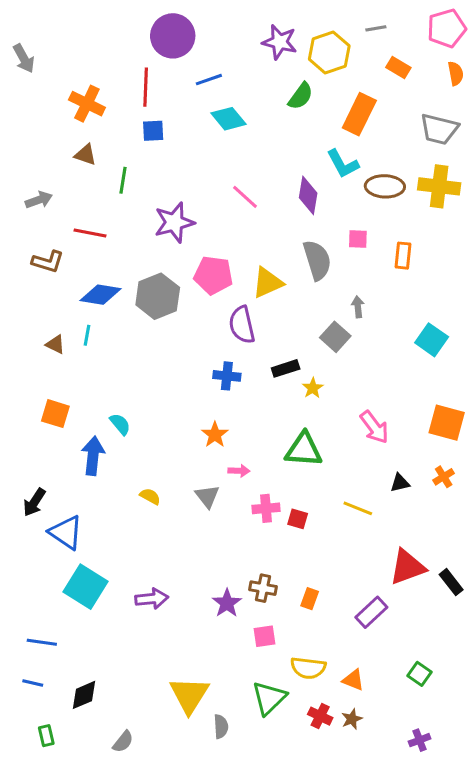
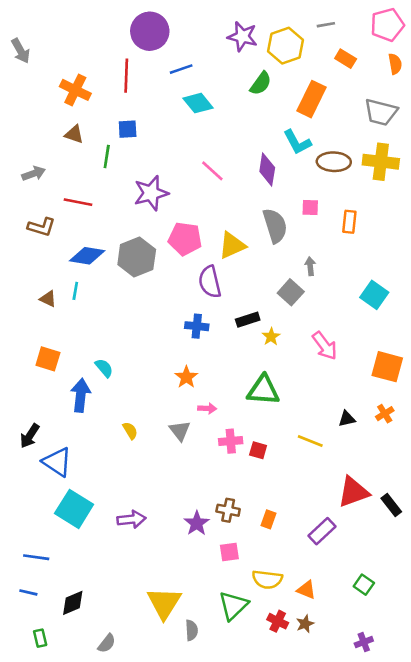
blue square: (153, 131) -> (128, 129), moved
pink arrow: (374, 427) -> (325, 346), moved
yellow semicircle: (150, 496) -> (130, 431), turned 30

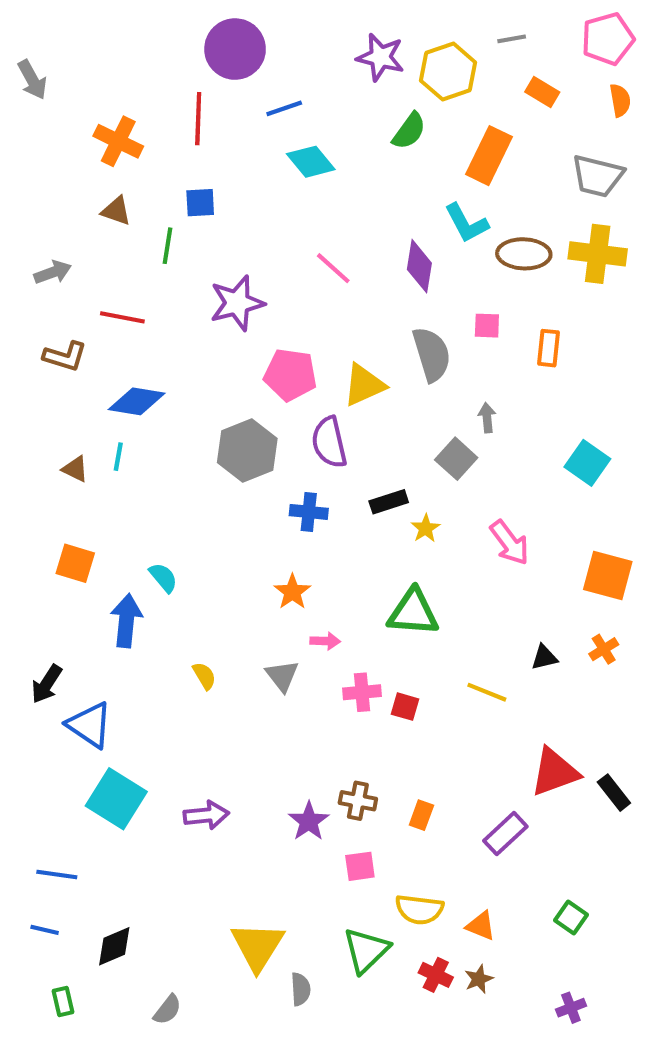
gray hexagon: (137, 257) -> (247, 451), moved

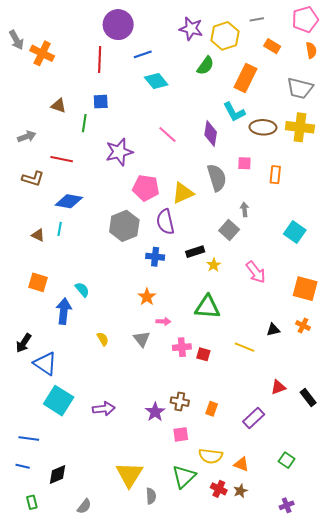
orange cross: (118, 141) -> (42, 53), moved
orange cross: (604, 649) -> (303, 326), turned -32
red triangle: (555, 772) -> (278, 387), size x0.6

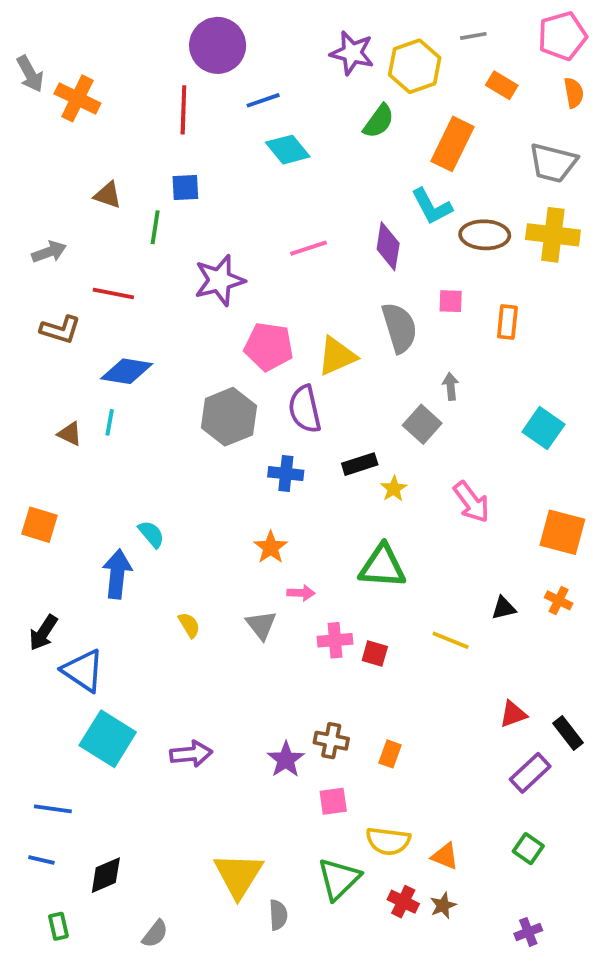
pink line: (167, 134) -> (309, 248), turned -60
orange square: (38, 282) -> (40, 525), moved
purple rectangle: (254, 418) -> (530, 773), moved

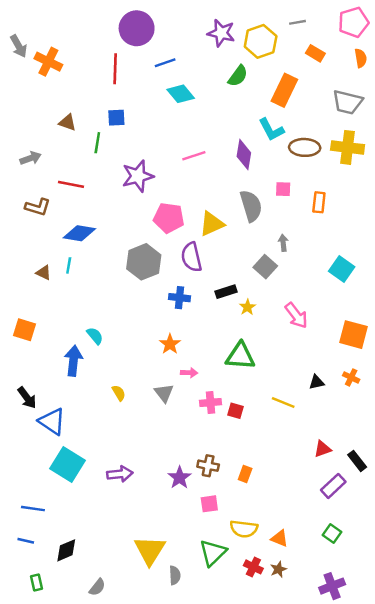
black arrow: (43, 633) -> (27, 398), turned -70
purple cross: (528, 932) -> (332, 586), size x1.5

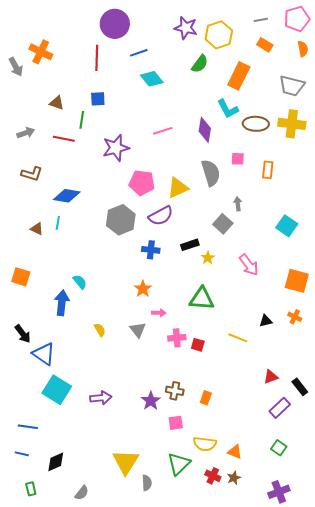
gray line: (297, 22) -> (261, 20), moved
gray arrow: (19, 46) -> (16, 67), moved
red line: (71, 184) -> (64, 139), moved
purple semicircle: (191, 257) -> (161, 216), turned -105

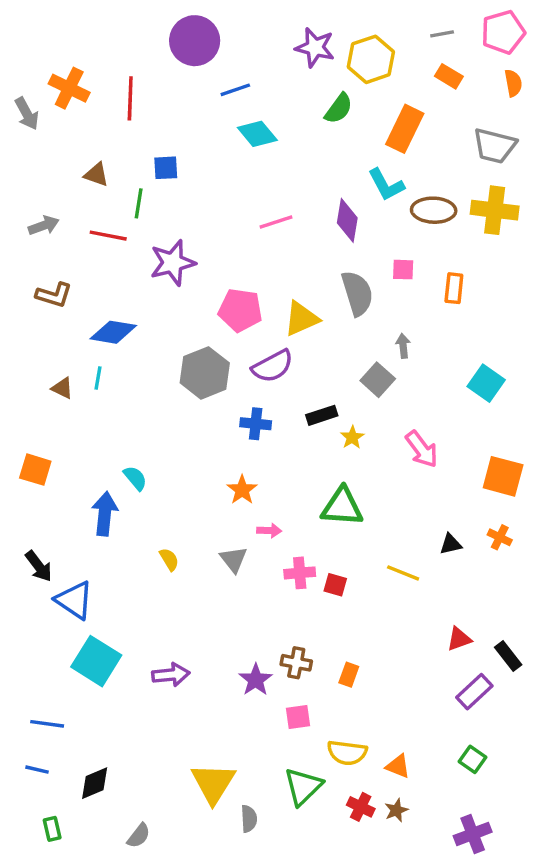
red line: (97, 58) -> (130, 98), moved
purple star: (116, 148) -> (173, 263), moved

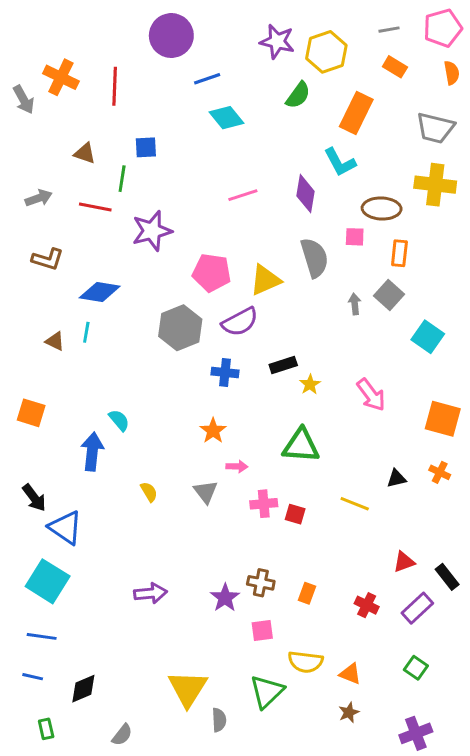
brown ellipse: (434, 210) -> (382, 208), moved
gray square: (378, 380) -> (389, 295), moved
cyan square: (96, 661) -> (48, 581), moved
red cross: (361, 807) -> (367, 605), moved

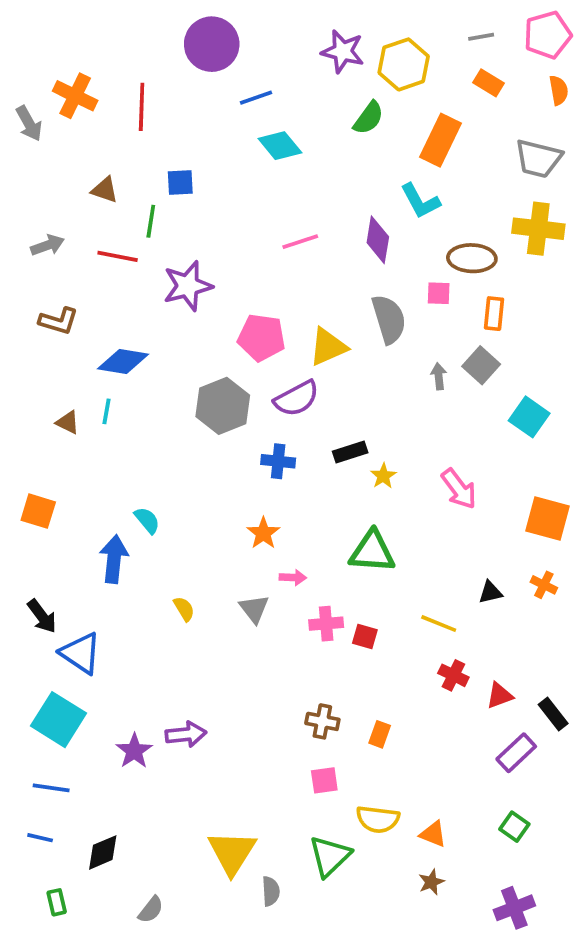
purple star: (225, 598) -> (134, 751), moved
red cross: (367, 605) -> (453, 675), moved

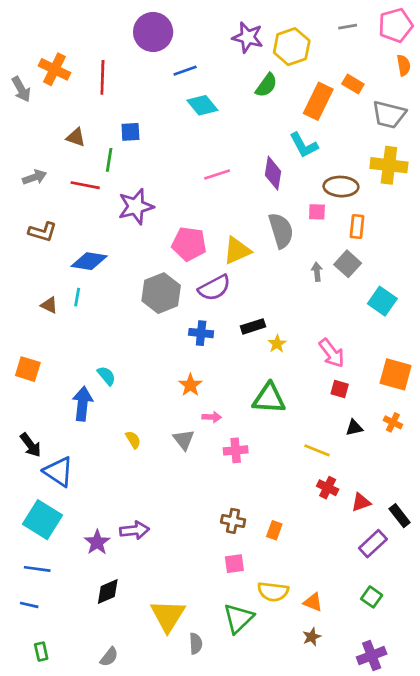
orange rectangle: (489, 83) -> (353, 84), moved
red square: (365, 637) -> (340, 389), moved
black diamond: (103, 852) -> (108, 592), moved

